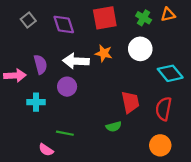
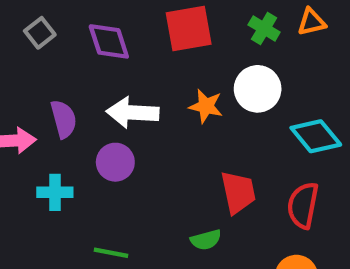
orange star: (104, 53) -> (206, 106), moved

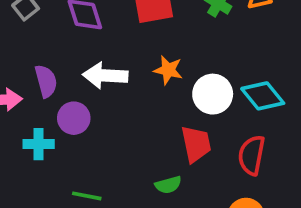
white circle: (258, 89) -> (213, 94), moved
purple circle: (115, 162) -> (74, 118), moved

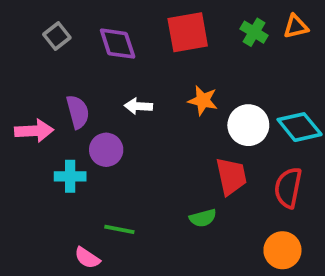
white arrow: (105, 76) -> (138, 106), size x0.6

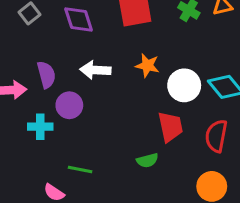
white arrow: (138, 106) -> (95, 70), size x1.4

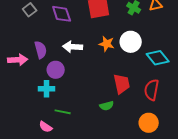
white circle: (184, 85) -> (131, 42), moved
cyan cross: (40, 127) -> (47, 89), moved

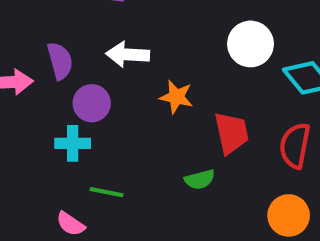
orange star: (107, 44) -> (176, 97), moved

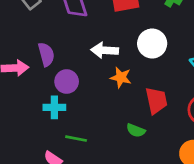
white circle: (250, 44) -> (152, 44), moved
white arrow: (128, 55) -> (105, 50), moved
green semicircle: (200, 179) -> (136, 130), turned 36

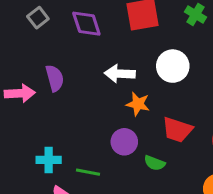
purple circle: (67, 82) -> (124, 142), moved
red trapezoid: (156, 101) -> (177, 130), turned 120
cyan cross: (54, 107) -> (49, 160), moved

